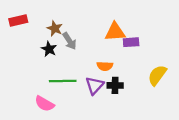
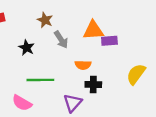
brown star: (55, 28) -> (45, 20), moved
gray arrow: (70, 41) -> (61, 40), moved
purple triangle: (95, 85) -> (73, 103), moved

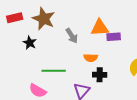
brown star: (45, 20) -> (44, 19), moved, size x1.6
black star: (27, 48) -> (30, 43), moved

